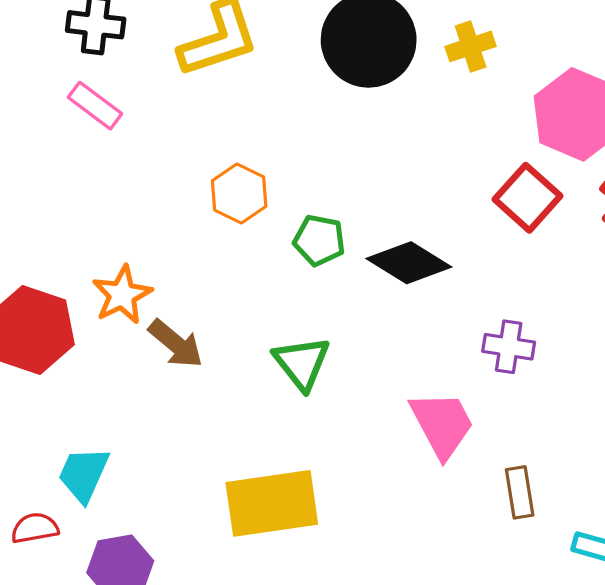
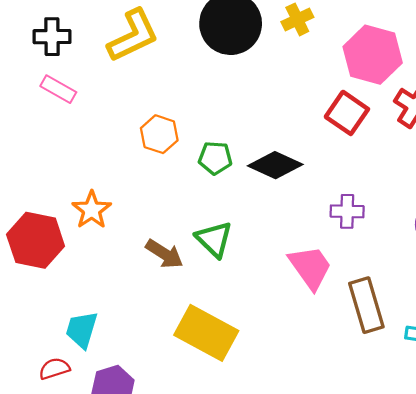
brown arrow: (176, 344) -> (164, 254), moved
brown rectangle: (520, 492) -> (366, 305), size x1.6
yellow rectangle: (272, 503) -> (206, 333), turned 44

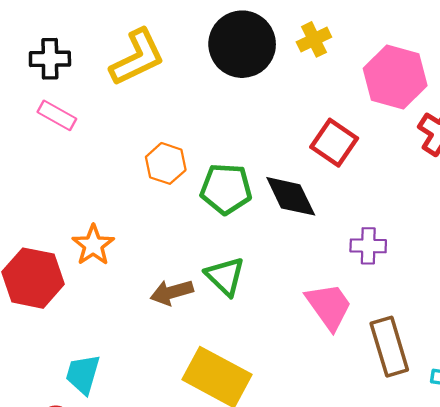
red square: (347, 113) -> (334, 143), moved
green pentagon: (215, 158) -> (226, 189), size x1.4
black diamond: (275, 165) -> (291, 196), turned 40
brown arrow: (164, 254) -> (172, 292), turned 132

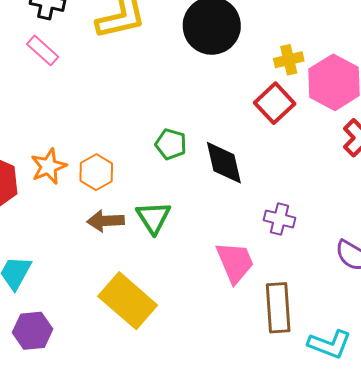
yellow cross: (314, 39) -> (289, 60), moved
red square: (334, 143) -> (275, 103), moved
orange hexagon: (166, 163) -> (96, 172), moved
green pentagon: (226, 189) -> (171, 144), size x0.7

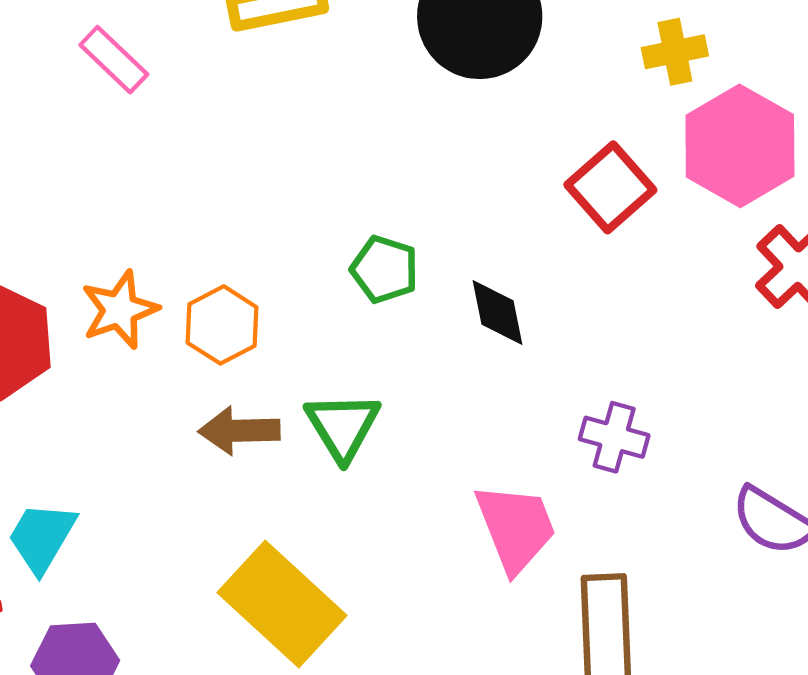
yellow cross: (289, 60) -> (675, 52), moved
black diamond: (224, 163) -> (497, 313), size x0.7

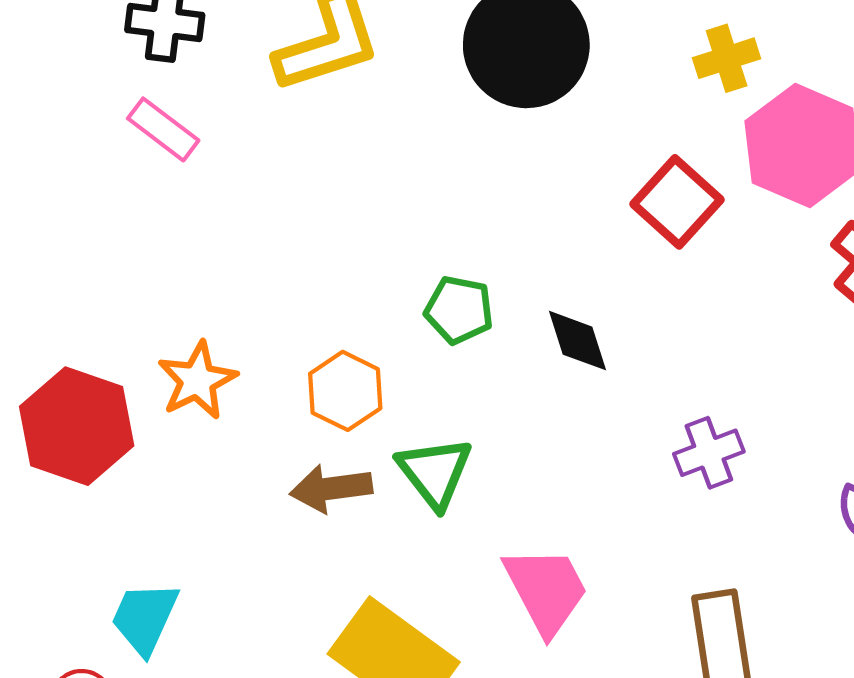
orange hexagon: (222, 325) -> (345, 391), moved
purple cross: (614, 437) -> (709, 453), turned -30
pink trapezoid: (516, 528) -> (546, 590), moved

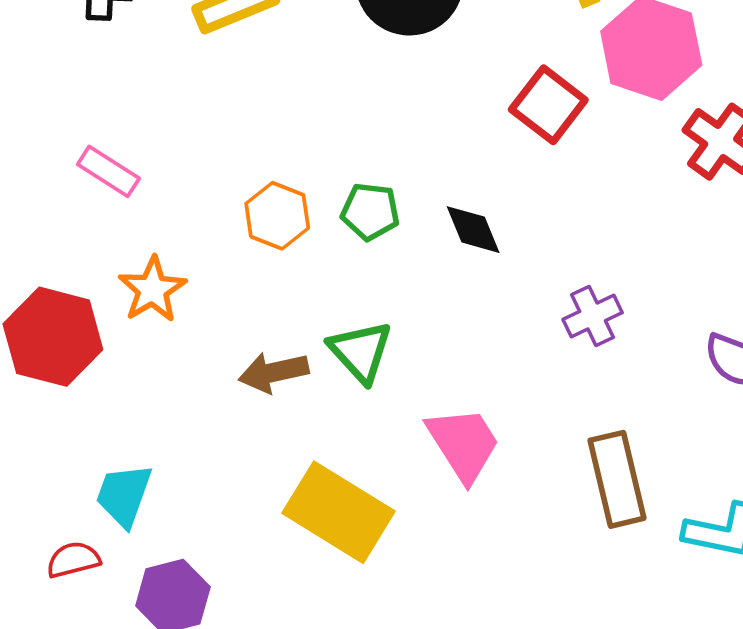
pink rectangle: (163, 129) -> (108, 171), moved
orange hexagon: (345, 391) -> (277, 216), moved

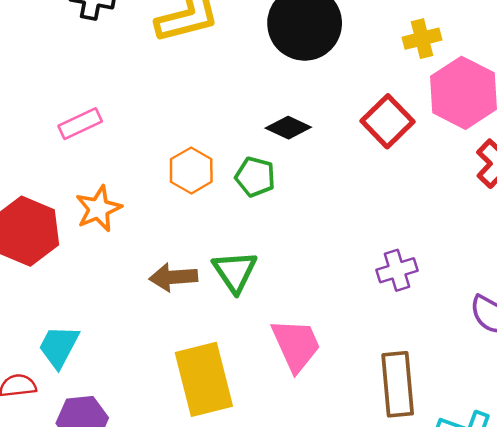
pink rectangle: (108, 171) -> (80, 124), turned -66
black diamond: (473, 230) -> (288, 128), moved, turned -51
yellow rectangle: (338, 512) -> (204, 379), turned 36

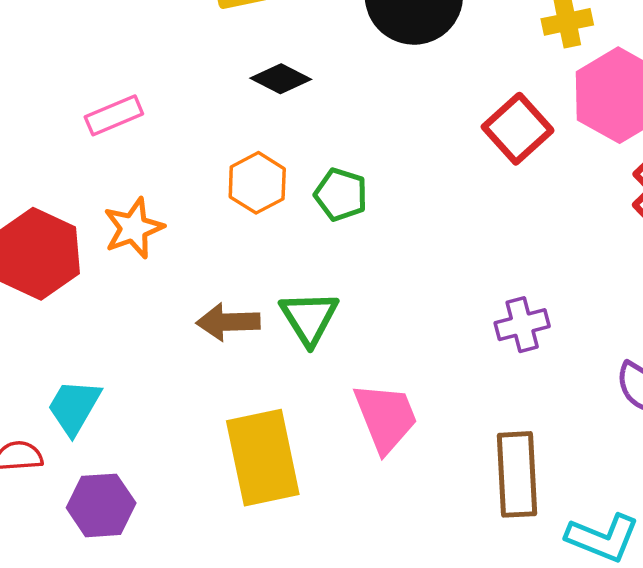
black diamond: (288, 128) -> (281, 79), moved

